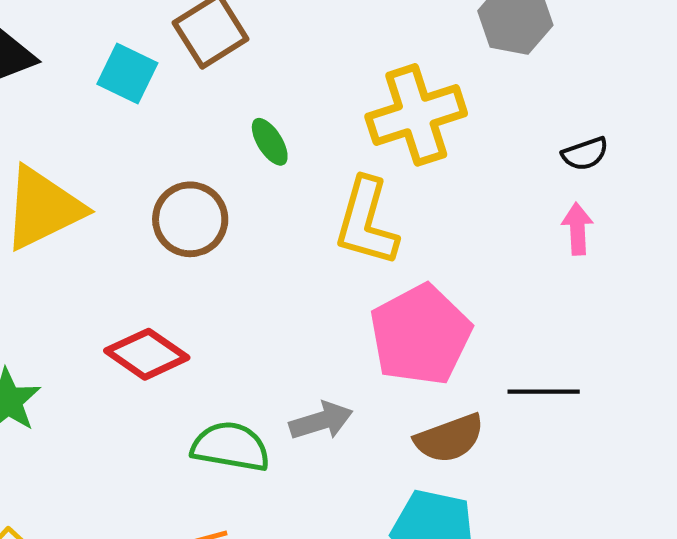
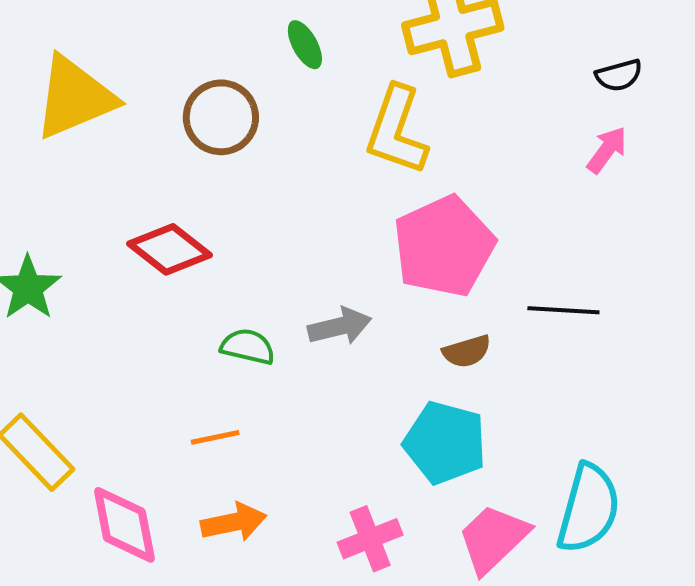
pink arrow: (577, 229) -> (607, 150), turned 36
brown semicircle: (449, 438) -> (467, 351), size x0.7
green semicircle: (231, 447) -> (248, 347), size x0.7

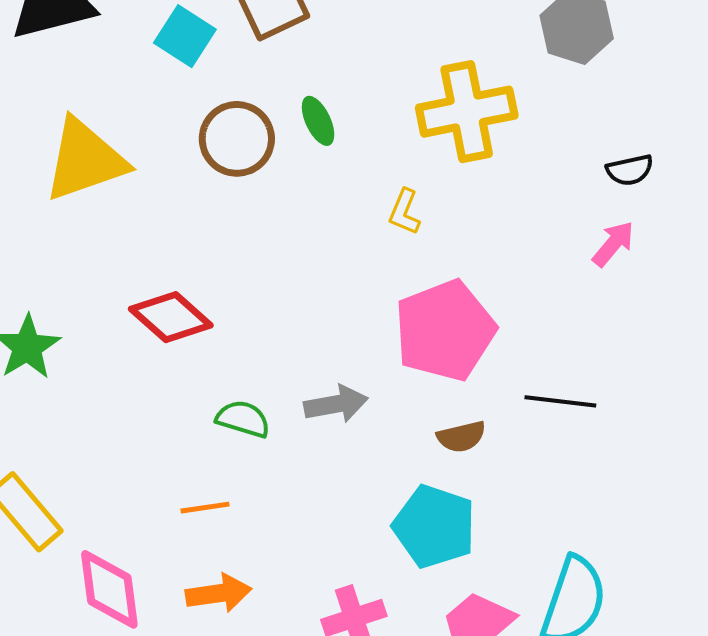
brown circle: (221, 117) -> (237, 139), moved
yellow L-shape: (397, 130) -> (404, 212), size x0.5

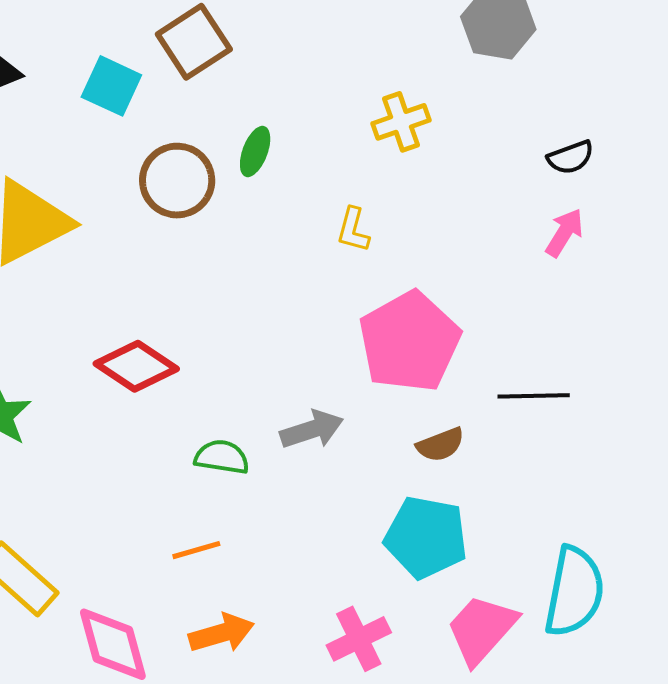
yellow cross: (467, 112) -> (401, 122), size x0.6
green ellipse: (318, 121) -> (255, 151), turned 54

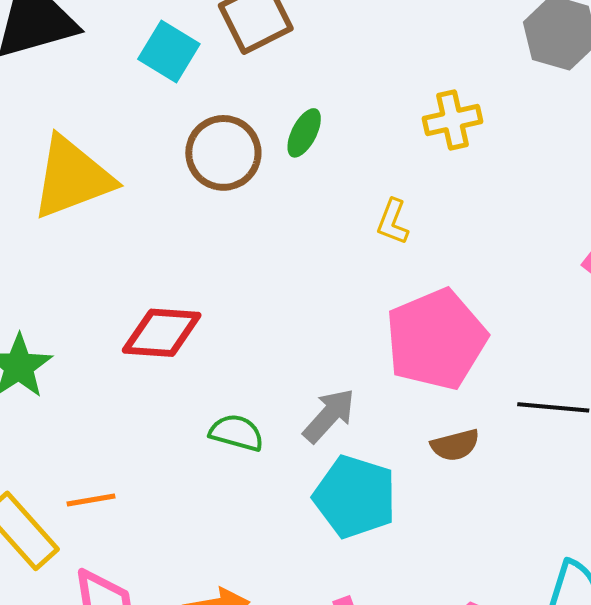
red diamond: (136, 366) -> (162, 333), turned -36
gray arrow: (312, 430) -> (329, 416), turned -36
cyan pentagon: (426, 537) -> (355, 497), moved
orange line: (196, 550) -> (91, 500), moved

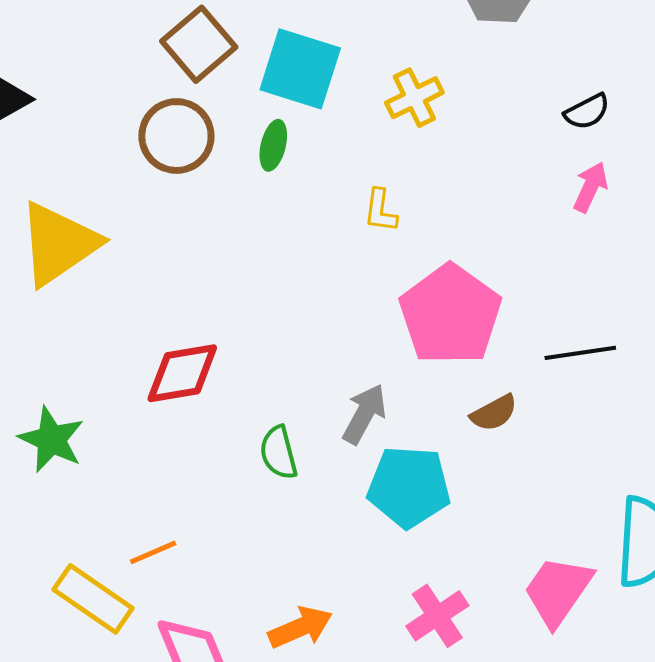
cyan square: (169, 52) -> (300, 69), moved, size x1.4
brown circle: (223, 153) -> (176, 136), moved
green semicircle: (236, 433) -> (279, 453), turned -106

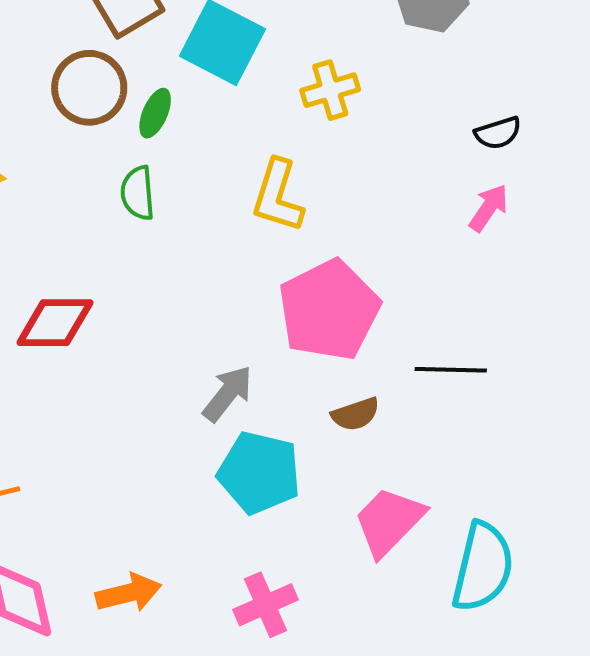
green ellipse: (273, 145) -> (155, 113), moved
yellow L-shape: (380, 211) -> (278, 196), size x1.6
green semicircle: (279, 453) -> (138, 193), moved
pink trapezoid: (558, 591) -> (389, 521), moved

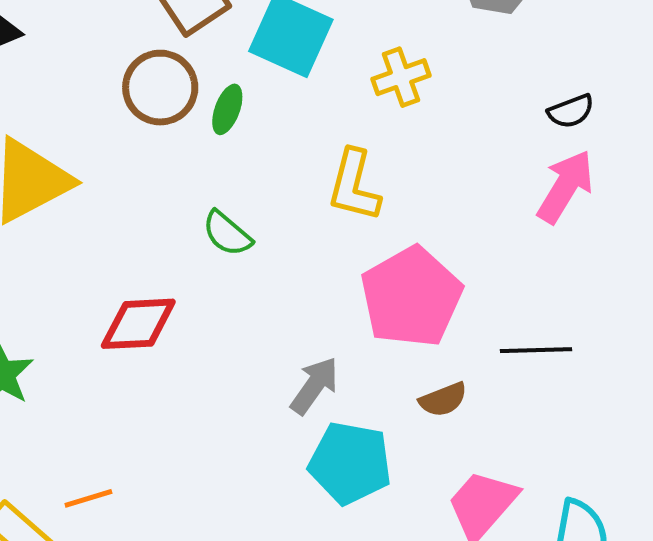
green semicircle: (138, 193) -> (227, 234), moved, turned -42
pink arrow: (489, 208) -> (565, 187), size x1.5

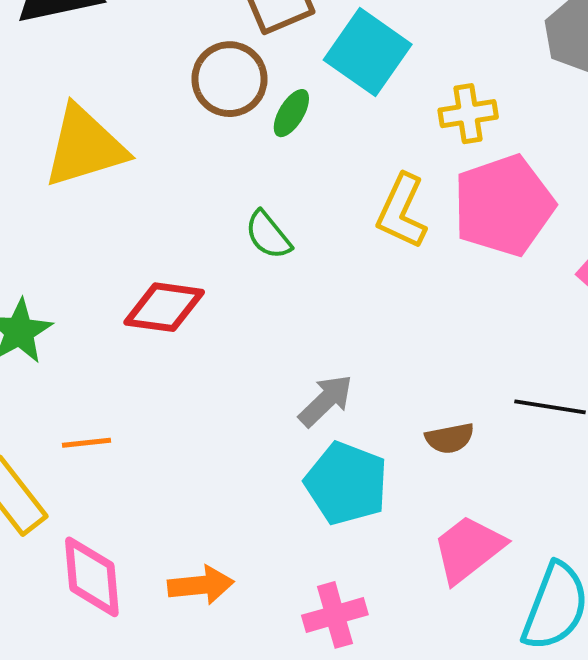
pink pentagon: (411, 297) -> (504, 205), moved
orange line: (88, 498) -> (87, 443), moved

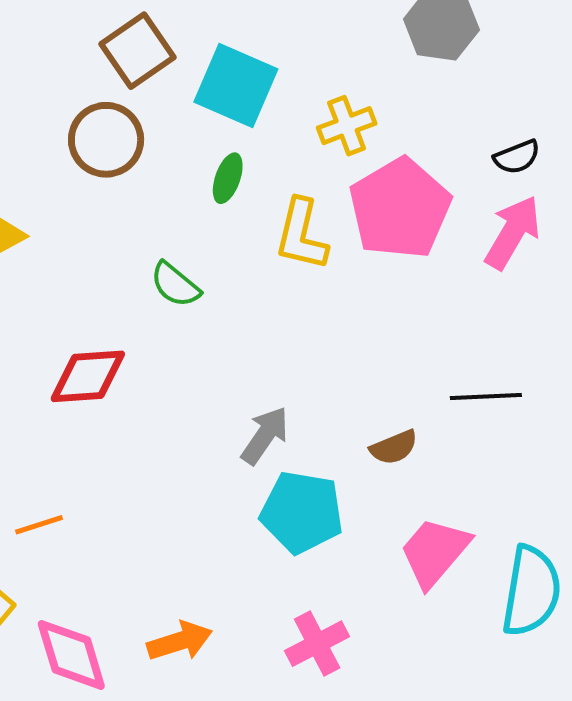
green ellipse: (291, 113) -> (228, 178), moved

